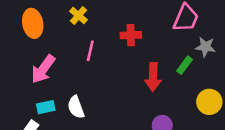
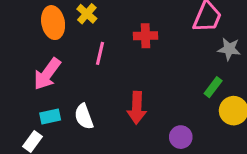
orange ellipse: (33, 23) -> (53, 23), moved
green rectangle: (184, 65) -> (213, 87), moved
red arrow: (153, 77) -> (137, 108), moved

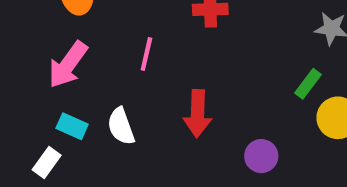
pink line: (100, 53) -> (146, 54), moved
cyan rectangle: (50, 116) -> (72, 126), turned 36

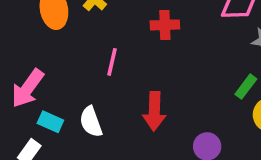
pink arrow: (68, 65) -> (28, 88), moved

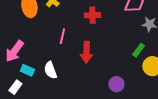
red arrow: (154, 111) -> (86, 52), moved

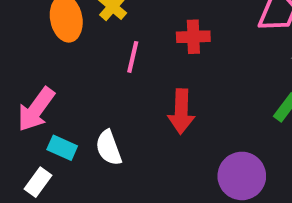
pink line: (62, 36) -> (133, 57), moved
purple circle: (116, 84) -> (242, 176), size x1.5

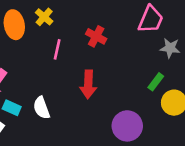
red cross: (193, 37) -> (96, 36), turned 30

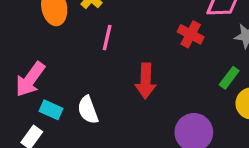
red cross: (96, 36) -> (191, 34), moved

